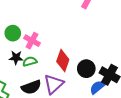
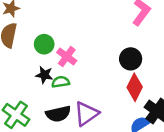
red diamond: (63, 60) -> (135, 87), moved
black circle: (86, 69) -> (131, 59), moved

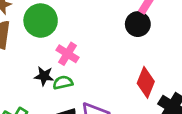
green circle: (44, 44) -> (41, 21), moved, size x1.5
black circle: (131, 59) -> (138, 24), moved

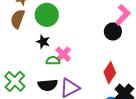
pink cross: (67, 54) -> (63, 54), moved
black star: (44, 76) -> (43, 42), moved

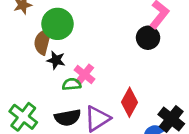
brown semicircle: (18, 19) -> (43, 42), moved
red diamond: (110, 73) -> (129, 102), moved

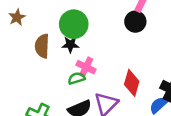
green circle: (58, 24) -> (74, 24), moved
black star: (56, 60) -> (70, 44), moved

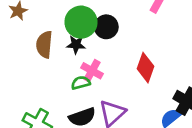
black circle: (135, 22) -> (106, 27), moved
red diamond: (132, 83) -> (146, 68), moved

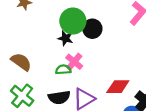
brown semicircle: (44, 45) -> (21, 62), moved, turned 110
red diamond: (146, 68) -> (118, 87), moved, turned 60

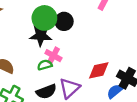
black star: (65, 38) -> (41, 35), size x1.5

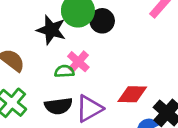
black star: (41, 35) -> (51, 30), moved

